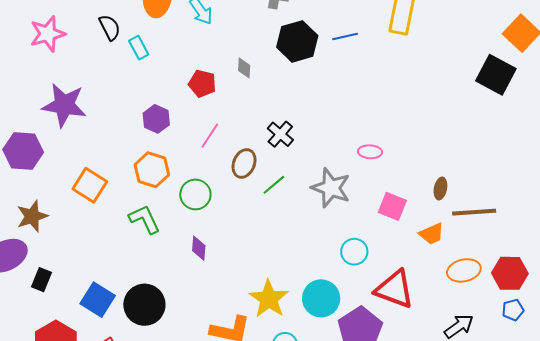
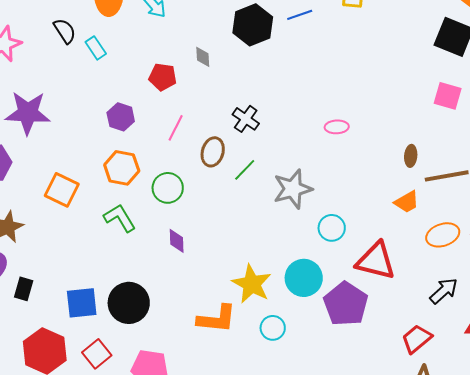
gray star: (331, 188) -> (293, 189), moved, turned -30
pink square: (392, 206) -> (448, 96), moved
blue square: (98, 300) -> (82, 303), turned -32

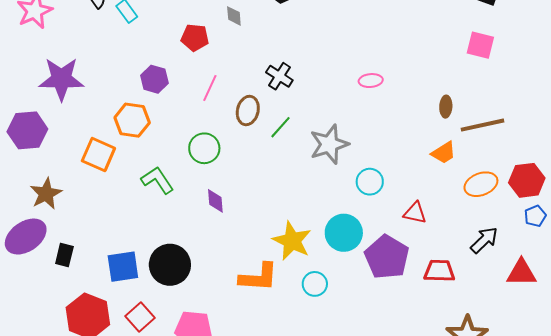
orange hexagon: (122, 168) -> (132, 120), moved
red triangle: (376, 261) -> (415, 213), size x0.6
red trapezoid: (417, 339) -> (439, 271), moved, turned 44

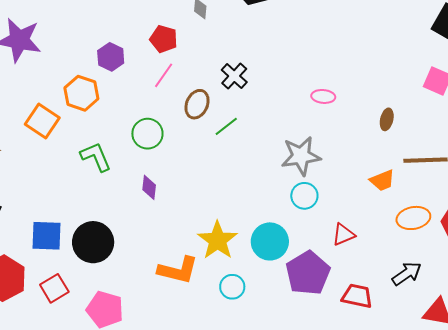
red pentagon: (195, 38) -> (164, 39), moved
brown ellipse: (446, 107) -> (387, 119), moved
gray star: (329, 144) -> (301, 156), moved
red triangle: (415, 213) -> (343, 235), turned -45

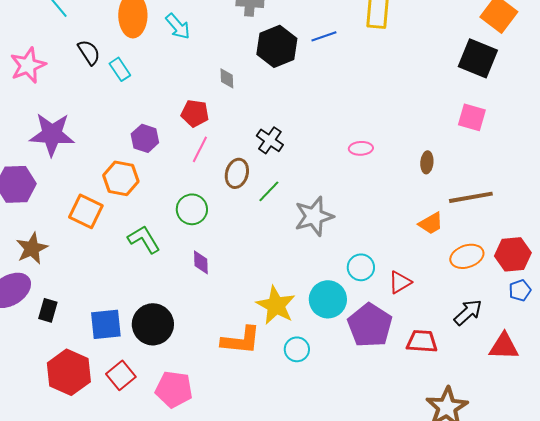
gray star: (301, 156) -> (314, 216), moved
cyan circle: (304, 196) -> (361, 267), moved

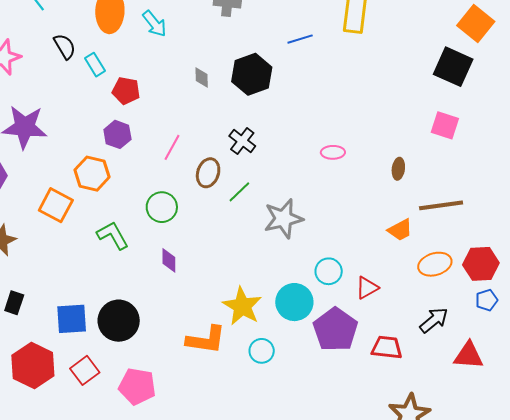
black hexagon: (277, 46) -> (252, 74), moved
red pentagon: (195, 113) -> (126, 91), moved

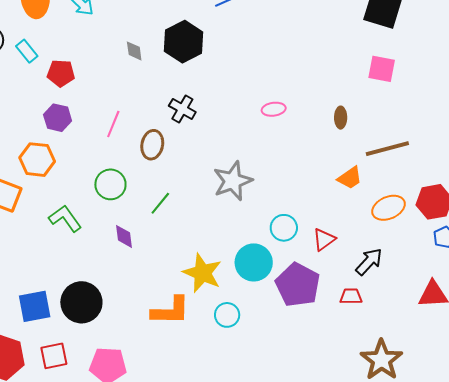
green line: (239, 192) -> (160, 203), moved
black arrow: (434, 320) -> (369, 262), moved
red trapezoid: (387, 347) -> (351, 296), size x0.7
red square: (85, 370) -> (54, 356), turned 32

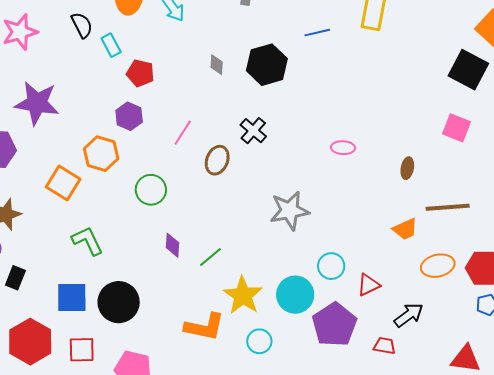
green circle: (110, 184) -> (151, 190), moved
green line: (160, 203) -> (210, 257), moved
green L-shape: (65, 218) -> (88, 241), moved

